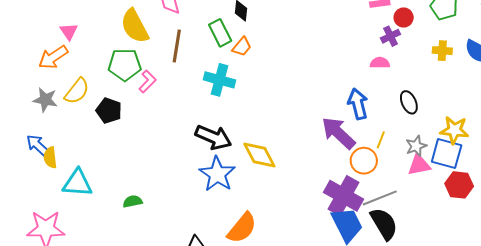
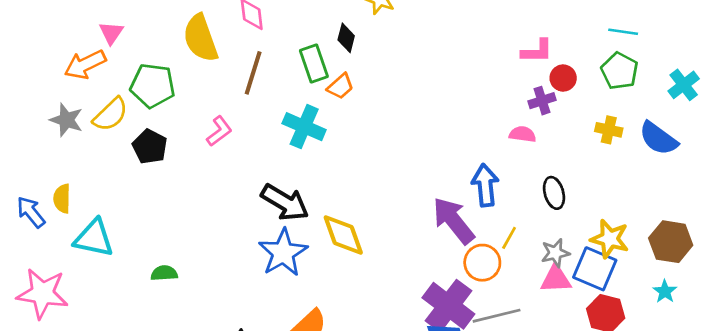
green pentagon: (125, 65) -> (153, 86), moved
pink L-shape: (147, 82) -> (219, 131), moved
blue arrow: (38, 145) -> (31, 212), moved

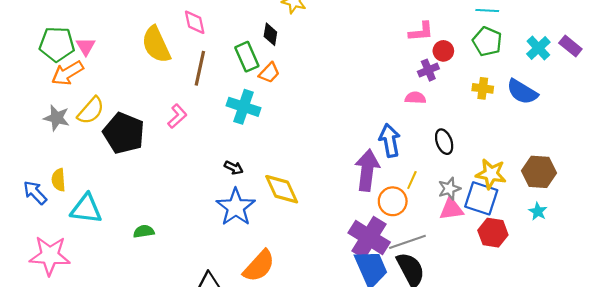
green pentagon: (153, 86) -> (57, 44), moved
black pentagon: (150, 147) -> (124, 133), size x1.5
black arrow: (285, 202) -> (234, 168), size x0.5
purple arrow: (453, 221) -> (367, 170), turned 51

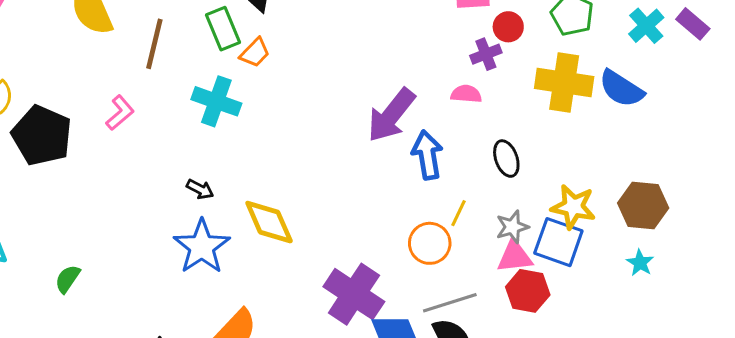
yellow cross: (483, 88) -> (564, 83), size x1.8
purple arrow: (367, 170) -> (391, 115), moved, turned -150
green semicircle: (144, 231) -> (68, 279), turned -48
red hexagon: (493, 233) -> (528, 291), moved
purple cross: (369, 237) -> (354, 294), moved

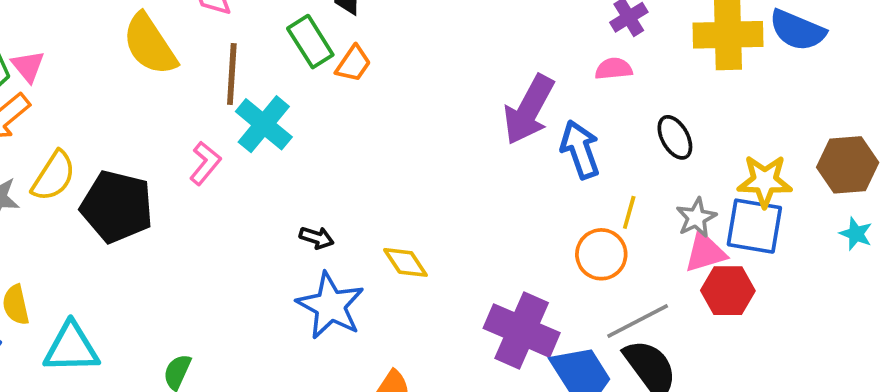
cyan cross: (216, 101) -> (264, 124), moved, turned 30
yellow diamond: (269, 222) -> (405, 262), size x0.7

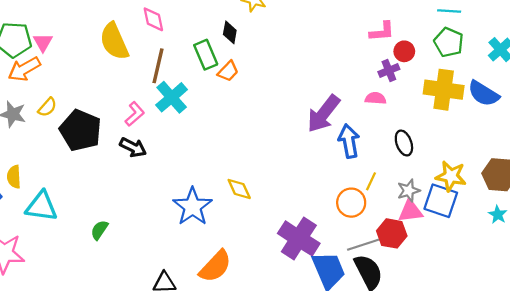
yellow semicircle: (54, 176) -> (47, 107), size x0.7
black arrow: (317, 238) -> (133, 147), moved, size x1.4
red hexagon: (728, 291) -> (392, 233), moved

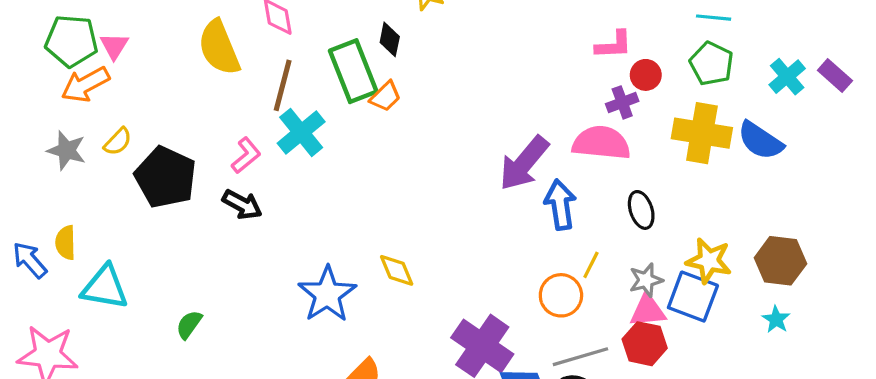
green rectangle: (206, 55) -> (353, 71), size x1.4
pink semicircle: (375, 98) -> (601, 143), size x1.8
red hexagon: (392, 233) -> (645, 344), moved

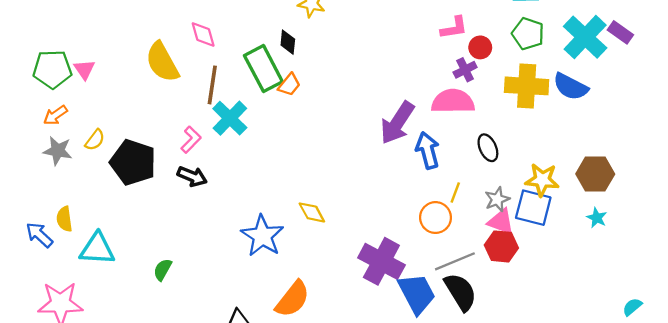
cyan cross: (787, 77) -> (585, 37), size x1.6
orange arrow: (85, 84) -> (55, 115), moved, size x0.7
pink triangle: (648, 310) -> (501, 222), turned 32

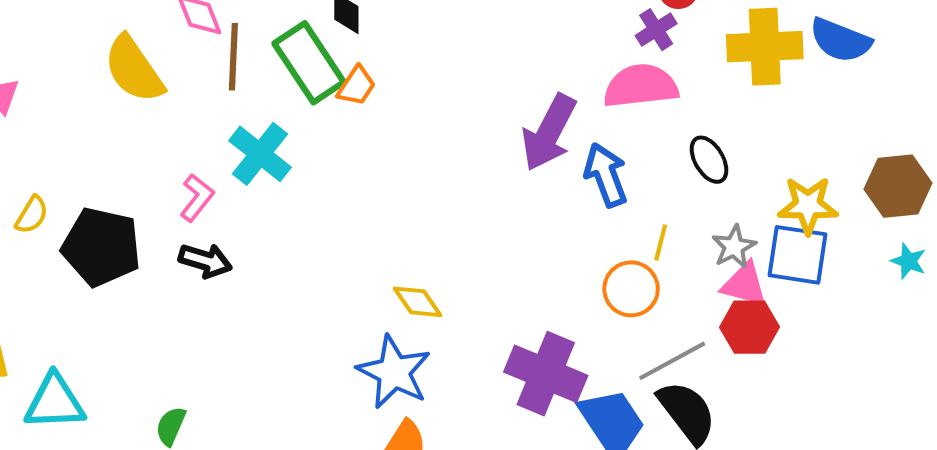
brown line: (212, 85) -> (233, 57), moved
blue star: (262, 236) -> (394, 372), moved

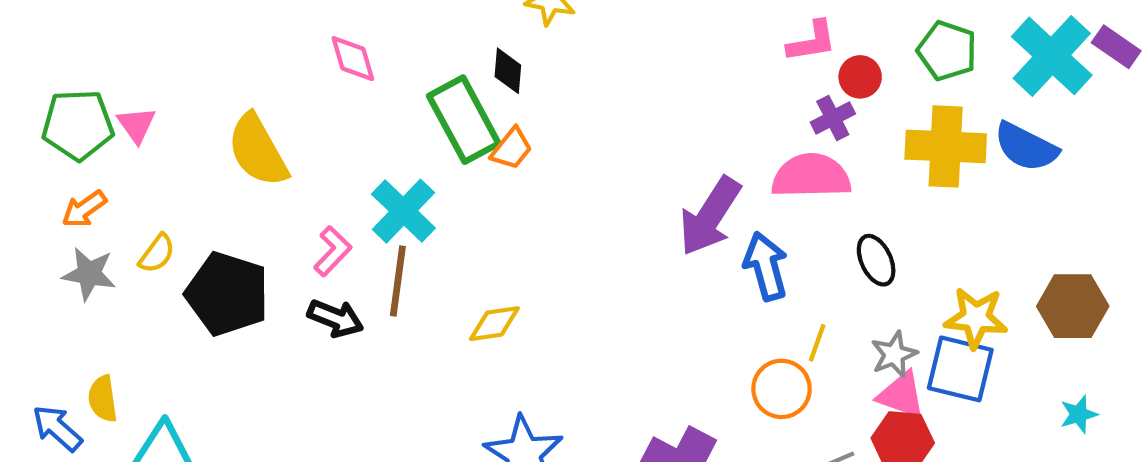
brown line: (233, 57) -> (398, 281), moved
yellow semicircle: (134, 69) -> (258, 150), moved
cyan star: (909, 261) -> (1079, 414), moved, turned 30
yellow diamond: (418, 302) -> (494, 324), moved, turned -69

